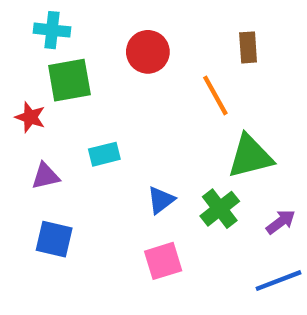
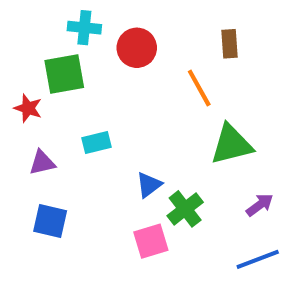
cyan cross: (52, 30) -> (84, 28), moved
green cross: (220, 209) -> (185, 209), moved

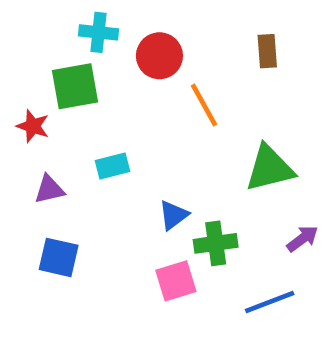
orange line: (199, 88) -> (204, 105), moved
green cross: (185, 209) -> (216, 243), turned 30
blue line: (258, 259) -> (270, 302), moved

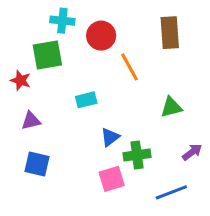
brown rectangle: (267, 51) -> (170, 33), size x1.5
cyan rectangle: (113, 166) -> (86, 100), moved
green triangle: (270, 168) -> (171, 107), size x0.7

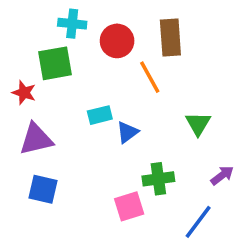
brown rectangle: (170, 33) -> (170, 37), moved
green triangle: (171, 107) -> (198, 124), turned -45
purple triangle: (31, 121) -> (36, 139), size x1.5
blue triangle: (110, 137) -> (127, 132), moved
blue line: (171, 192) -> (198, 222), turned -32

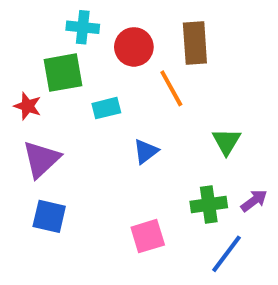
cyan rectangle: (100, 115) -> (106, 108), moved
purple triangle: (36, 139) -> (41, 159), turned -30
green cross: (158, 179) -> (209, 205), moved

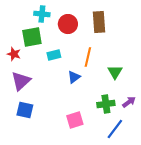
orange line: (171, 88) -> (88, 57), moved, turned 42

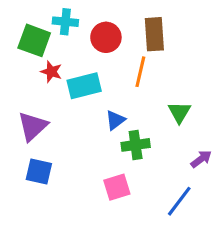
green square: (32, 37) -> (34, 40), moved, turned 30
red star: (14, 54) -> (51, 72), moved
cyan rectangle: (54, 55) -> (84, 86), size x1.5
orange line: (88, 57) -> (140, 72), moved
green cross: (106, 104) -> (136, 145), moved

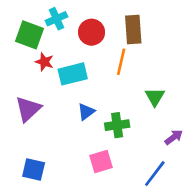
cyan cross: (65, 22) -> (56, 19), turned -30
blue triangle: (115, 120) -> (86, 112), moved
blue square: (39, 172) -> (34, 170), moved

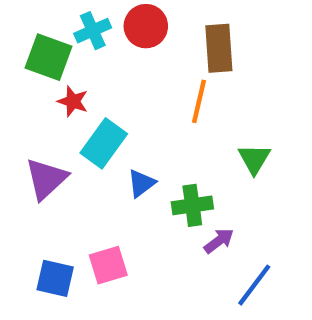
red circle: (92, 32) -> (146, 26), moved
cyan rectangle: (73, 74) -> (104, 143), moved, turned -40
purple arrow: (174, 137) -> (219, 241), moved
pink square: (101, 161) -> (108, 265), moved

